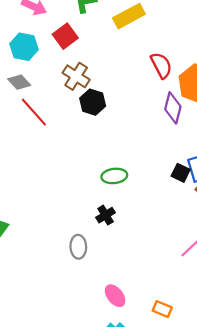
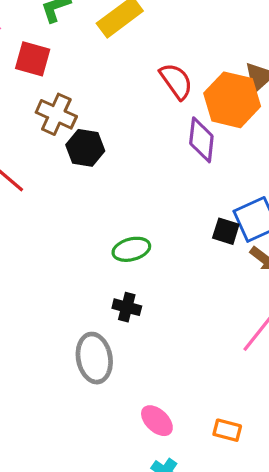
red square: (65, 36) -> (33, 59), turned -30
black cross: (106, 215) -> (127, 307), turned -36
gray ellipse: (78, 247) -> (94, 358), size x1.4

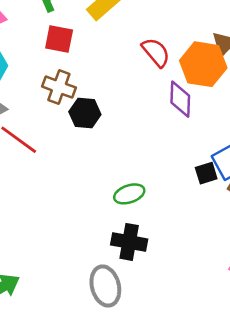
red square: (33, 59) -> (59, 39), moved
black square: (226, 231) -> (206, 173), turned -30
black cross: (127, 307) -> (129, 242), size x1.5

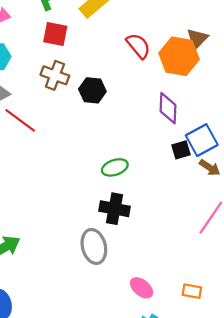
purple diamond: (180, 99) -> (168, 108), moved
black hexagon: (85, 113) -> (92, 90), moved

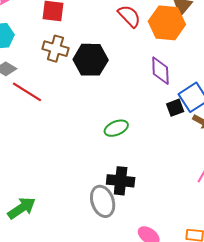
black hexagon: (92, 90) -> (91, 60), size x1.4
black cross: (115, 209) -> (121, 181), moved

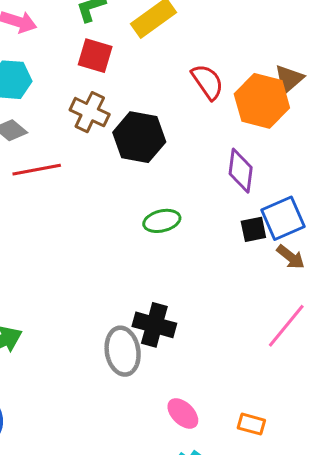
red line: (27, 92) -> (37, 170), turned -52
green ellipse: (116, 128) -> (162, 221), moved

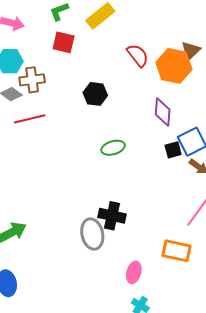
brown cross: (90, 112) -> (32, 80), moved, turned -30
black hexagon: (139, 137) -> (95, 94), size x0.7
pink ellipse: (183, 413) -> (134, 272), turned 65
orange rectangle: (251, 424) -> (177, 251), moved, size x1.6

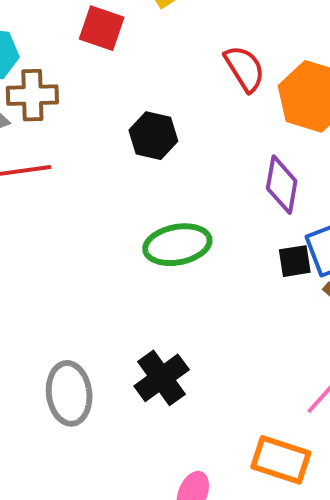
green ellipse: (113, 148) -> (177, 245), size x1.4
black cross: (112, 216) -> (162, 378), turned 36
gray ellipse: (92, 234) -> (69, 393), moved

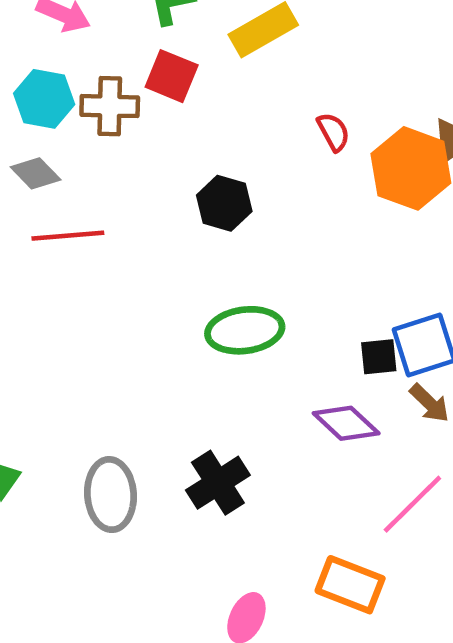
red semicircle: (245, 69) -> (333, 132), size x0.7
brown cross: (32, 95) -> (110, 106), moved
purple diamond: (282, 185) -> (346, 423), moved, turned -60

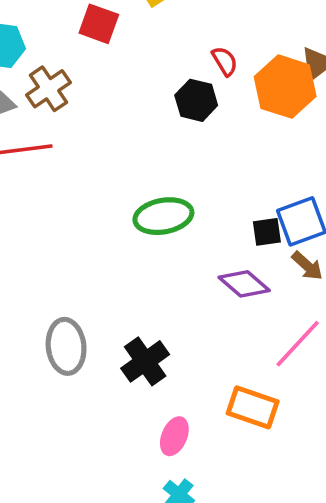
brown cross: (110, 106) -> (48, 89), moved, turned -33
black hexagon: (224, 203) -> (196, 100), moved
black cross: (218, 483) -> (145, 361), moved

